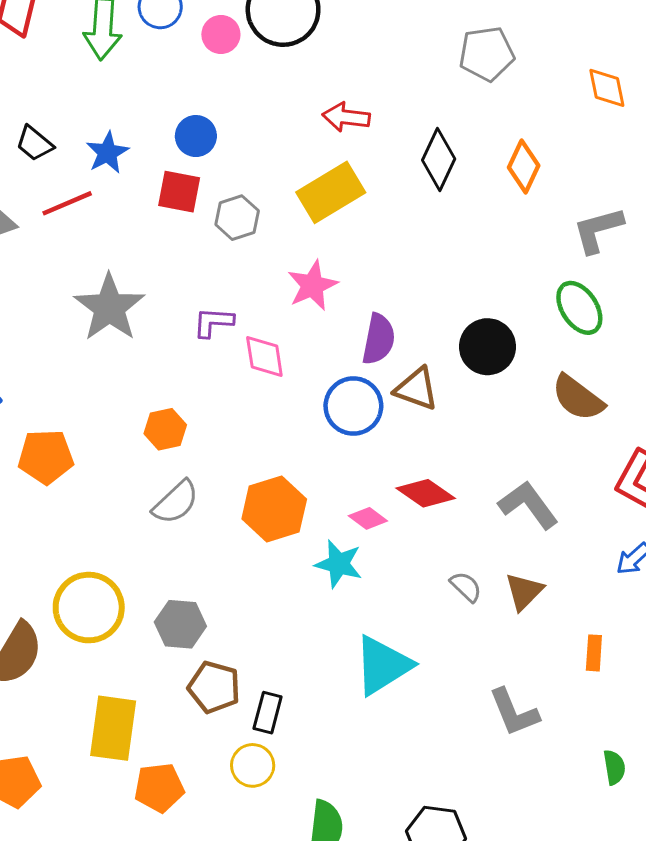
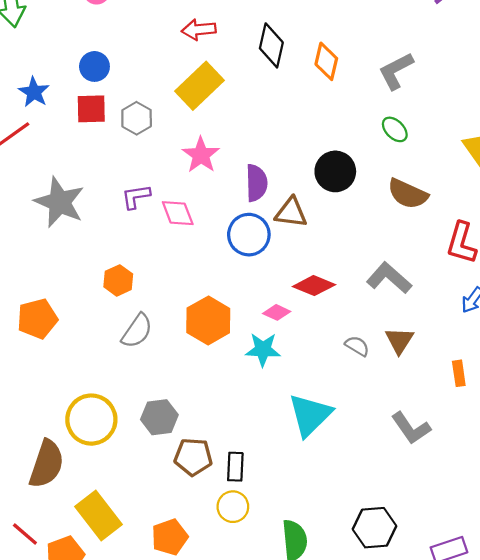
orange diamond: (524, 167) -> (326, 61), moved
green ellipse: (579, 308) -> (395, 129), size x0.7
yellow rectangle: (113, 728) -> (99, 516), moved, turned -33

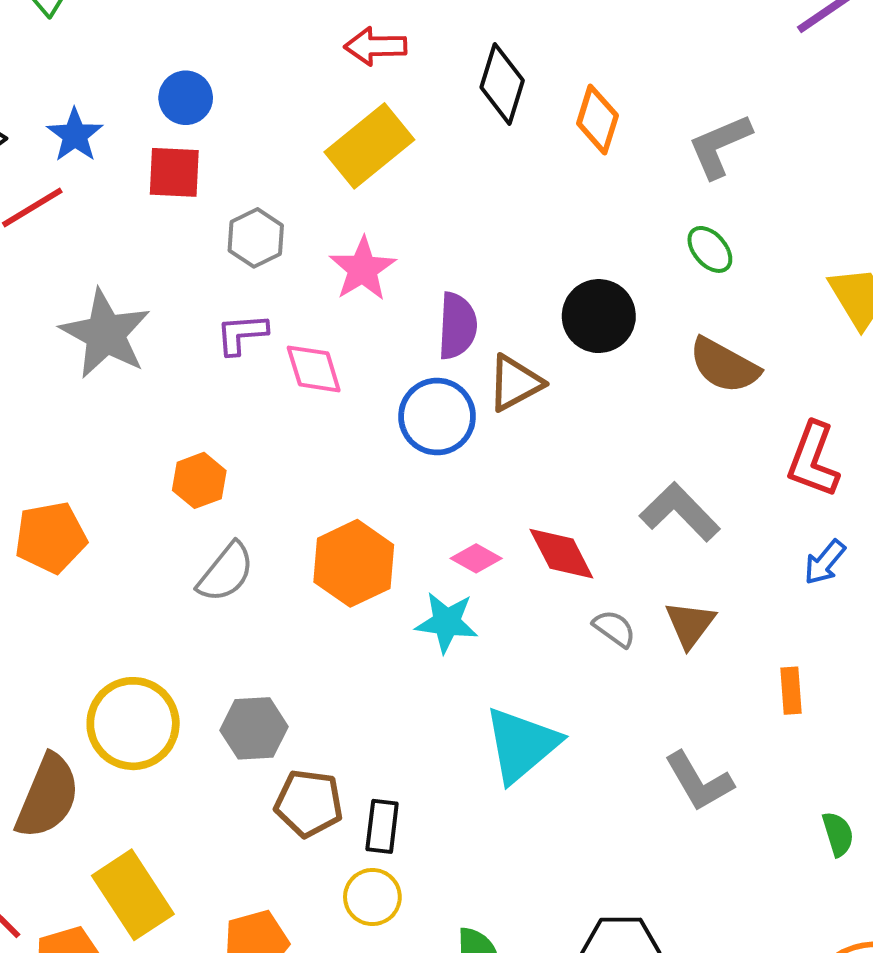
gray hexagon: (137, 118) -> (256, 238), moved
brown triangle: (291, 213) -> (515, 383), turned -40
red diamond: (314, 286) -> (561, 554), moved, turned 36

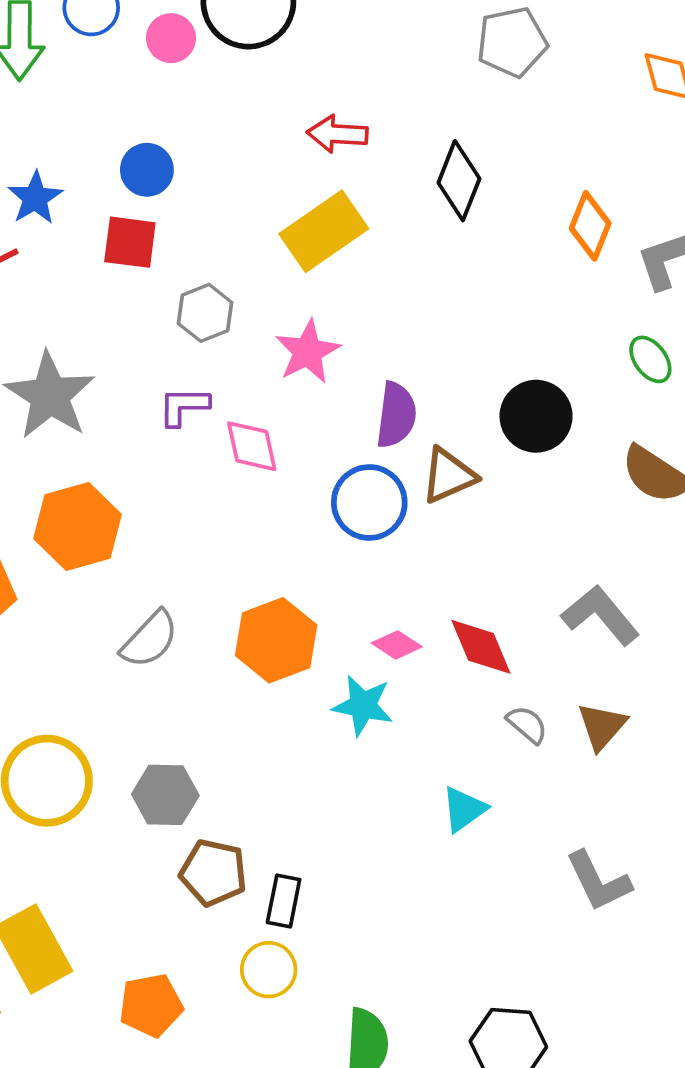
orange diamond: (598, 120) -> (590, 226), moved
orange hexagon: (199, 480) -> (78, 527), moved, size x1.6
cyan triangle: (522, 745) -> (464, 809), moved, size x0.6

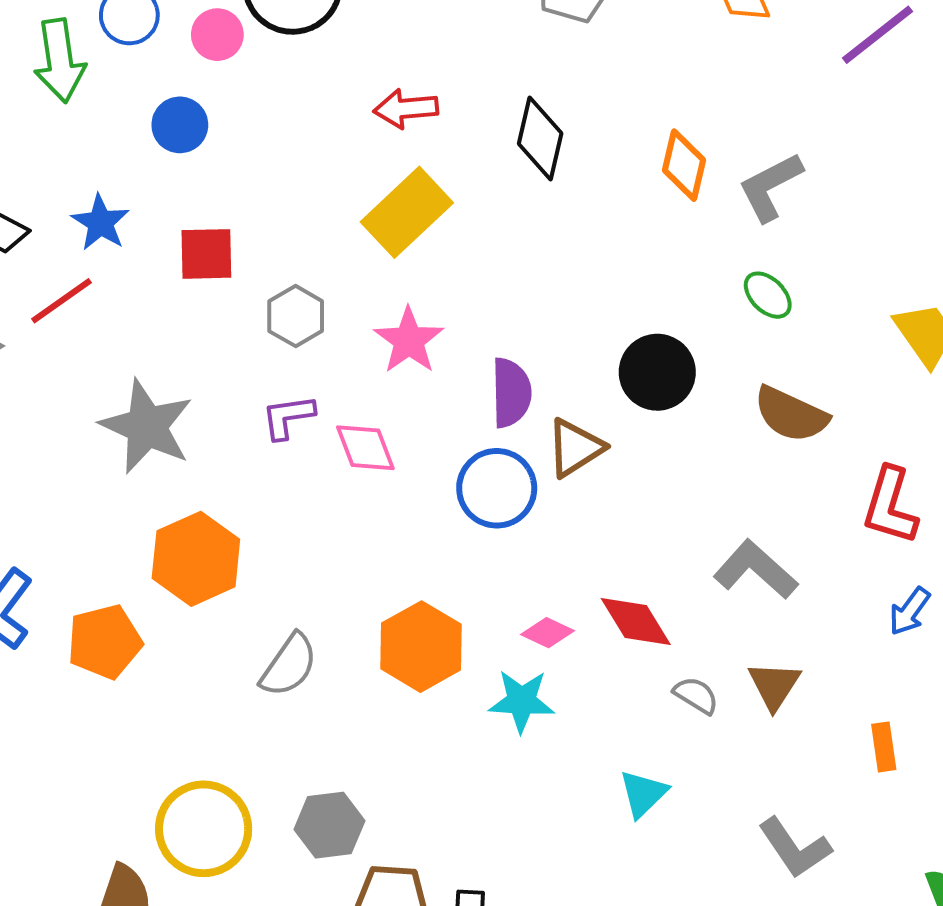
blue circle: (147, 170) -> (180, 125), moved

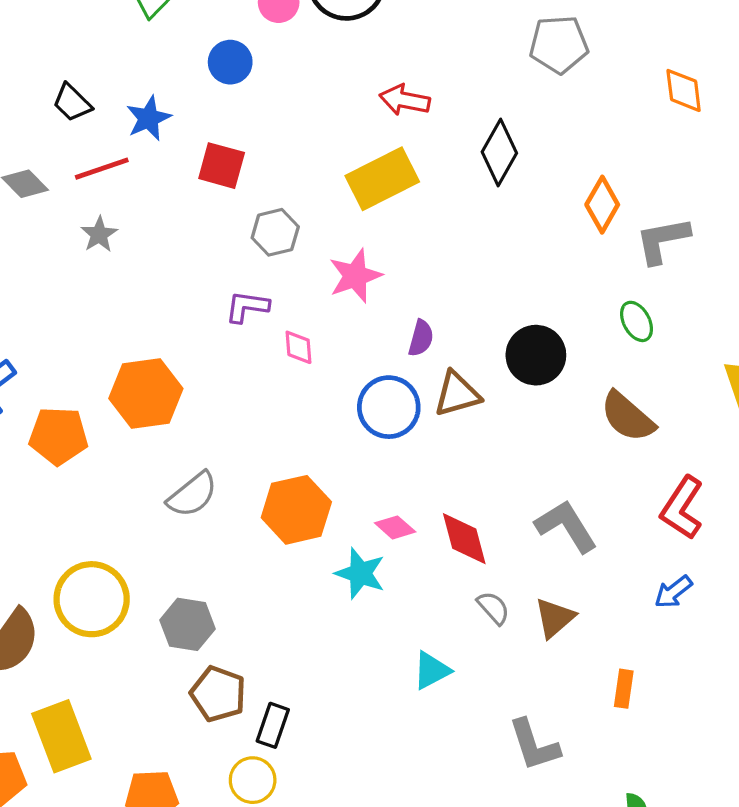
purple semicircle: (511, 393) -> (421, 338), size x0.7
gray star: (147, 427) -> (99, 234), moved, size x0.5
pink diamond: (365, 448) -> (299, 347), size x0.7

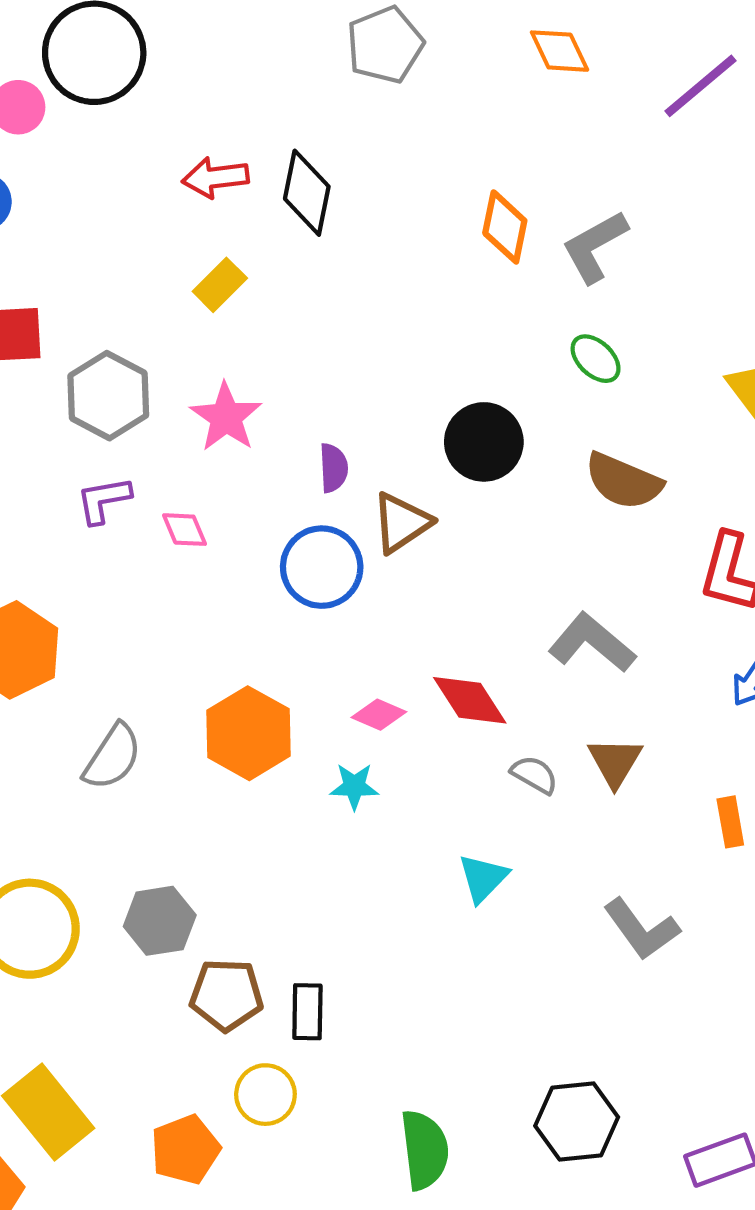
black diamond: (499, 152) -> (307, 193), moved
yellow rectangle: (382, 179) -> (220, 285), size x0.6
gray hexagon: (275, 232) -> (108, 396), size x1.4
cyan star: (360, 573) -> (354, 786), size x0.7
yellow circle: (253, 780) -> (265, 1095), moved

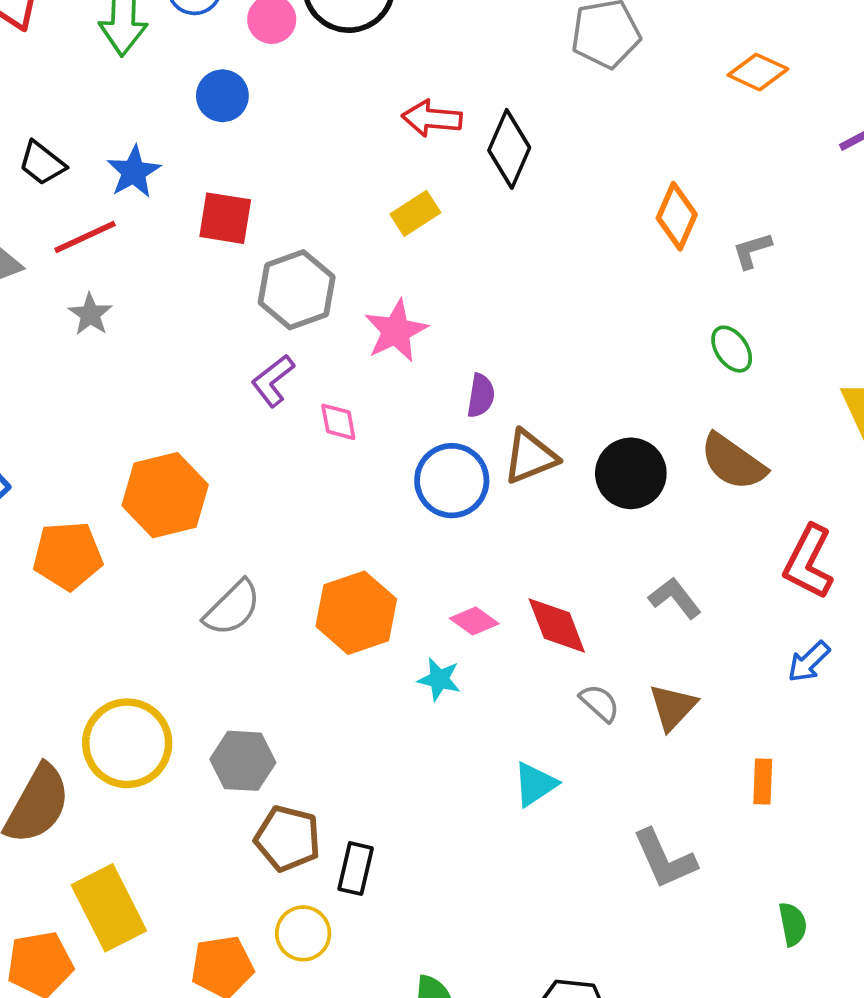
orange diamond: (560, 51) -> (758, 72), turned -52
gray L-shape: (595, 247) -> (752, 250), size x0.6
black circle: (484, 442) -> (631, 473), moved
purple L-shape: (104, 500) -> (273, 381), turned -40
gray L-shape: (592, 643) -> (675, 598), size x0.7

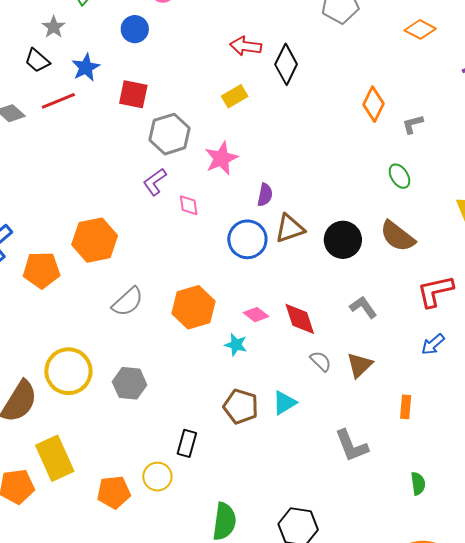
gray star: (90, 314) -> (54, 27), moved
red L-shape: (809, 562) -> (435, 291), turned 48
brown pentagon: (288, 838) -> (241, 406), moved

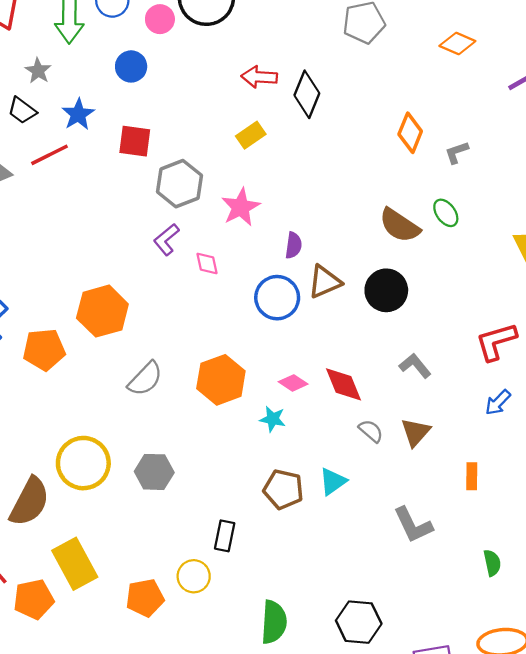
brown semicircle: (398, 236) -> (400, 225), moved

